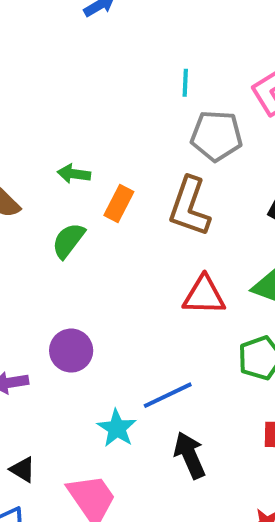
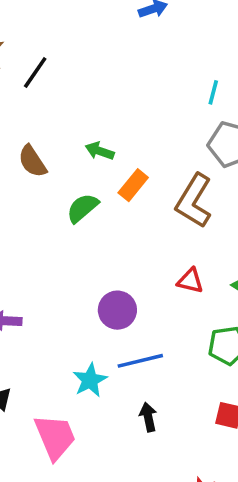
red triangle: (204, 295) -> (190, 281), size x0.7
purple circle: (71, 351) -> (117, 310), moved
black arrow: (190, 455) -> (148, 417), size x0.7

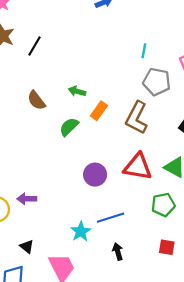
red triangle: (190, 281) -> (138, 167), size x1.8
purple circle: (117, 310) -> (95, 175), moved

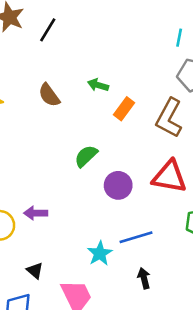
green semicircle: (69, 127) -> (86, 156), moved

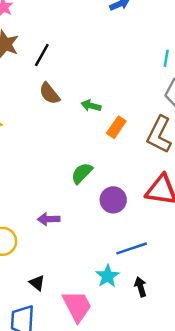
brown semicircle: (49, 95) -> (49, 93), moved
purple arrow: (36, 213) -> (49, 219), moved
cyan star: (100, 253) -> (108, 276), moved

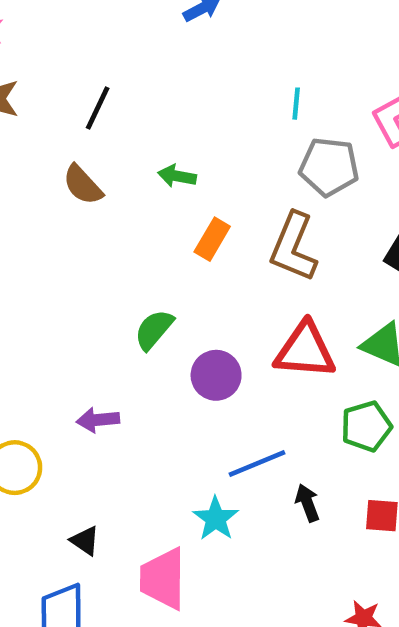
black line: (42, 55) -> (98, 108), moved
green arrow: (91, 106) -> (177, 176), moved
black arrow: (140, 287) -> (307, 503), moved
pink trapezoid: (77, 306) -> (163, 579), turned -148

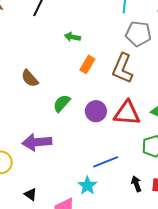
brown semicircle: (83, 185) -> (30, 78), moved
purple circle: (216, 375) -> (96, 111), moved
purple arrow: (98, 420) -> (37, 142), size x1.6
black arrow: (307, 503) -> (136, 184), moved

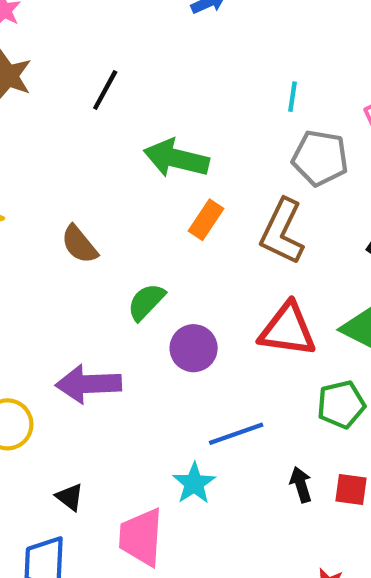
green arrow: (72, 37) -> (176, 158), size x1.8
purple circle: (96, 111) -> (194, 348), moved

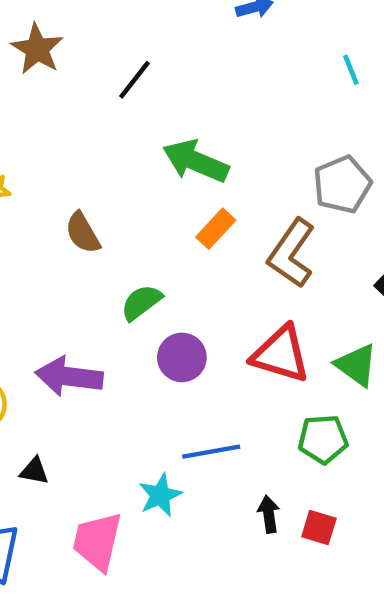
cyan line: (293, 97) -> (351, 70), moved, turned -40
gray pentagon: (320, 158) -> (342, 185), turned 30
black triangle: (70, 497) -> (34, 471), moved, turned -36

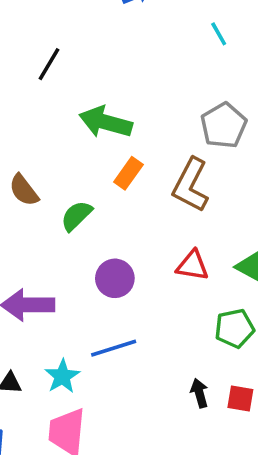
green semicircle: (141, 302) -> (76, 216), moved
red triangle: (281, 354) -> (192, 266), size x0.7
blue line: (211, 452) -> (114, 348), moved
cyan star: (160, 495) -> (62, 376), moved

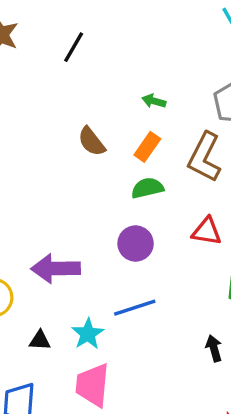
green arrow: (106, 122) -> (154, 101), moved, size x0.5
brown semicircle: (24, 190) -> (92, 142), moved
green semicircle: (76, 216) -> (147, 188), moved, turned 32

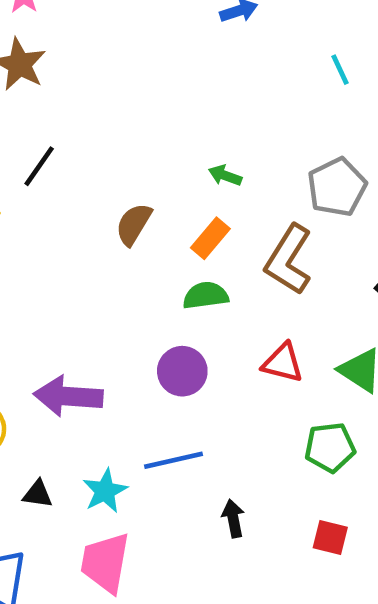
black line: (74, 47) -> (39, 166), moved
brown semicircle: (92, 142) -> (134, 224), turned 64
black arrow: (214, 348) -> (233, 518), moved

